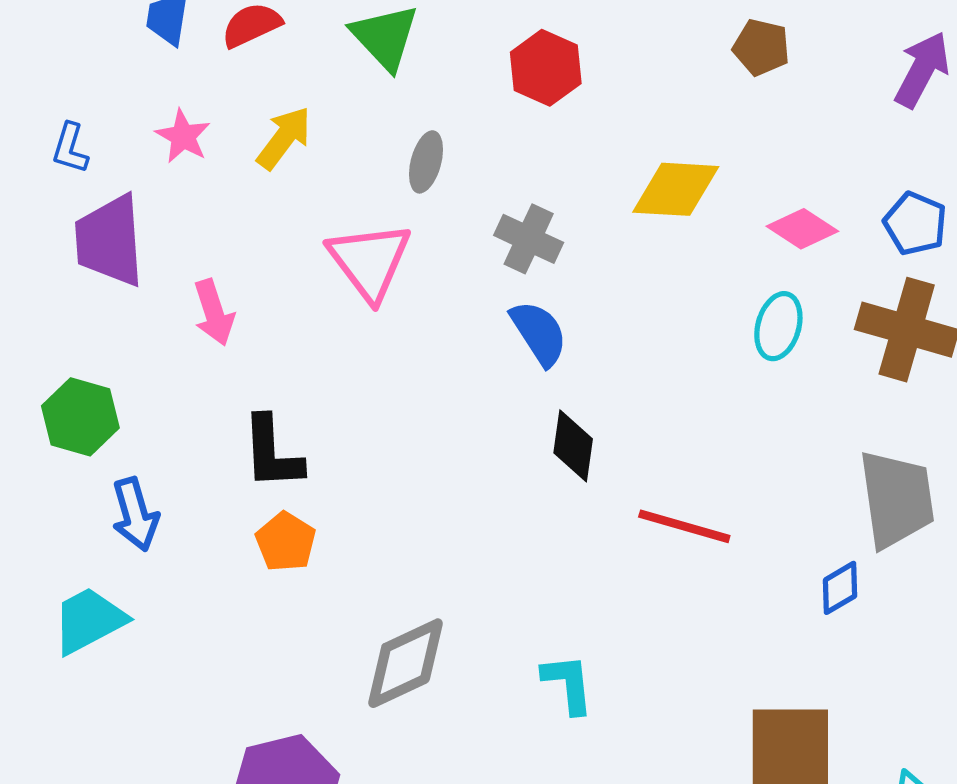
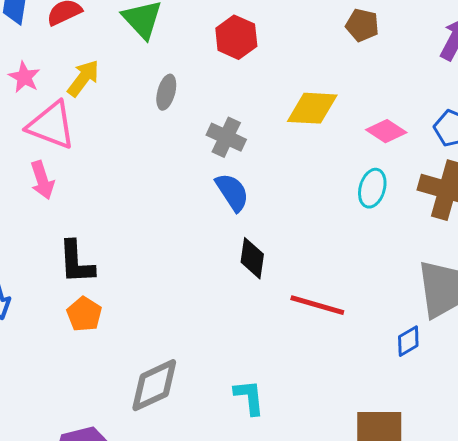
pink triangle: (370, 261) -> (51, 125), moved, turned -32

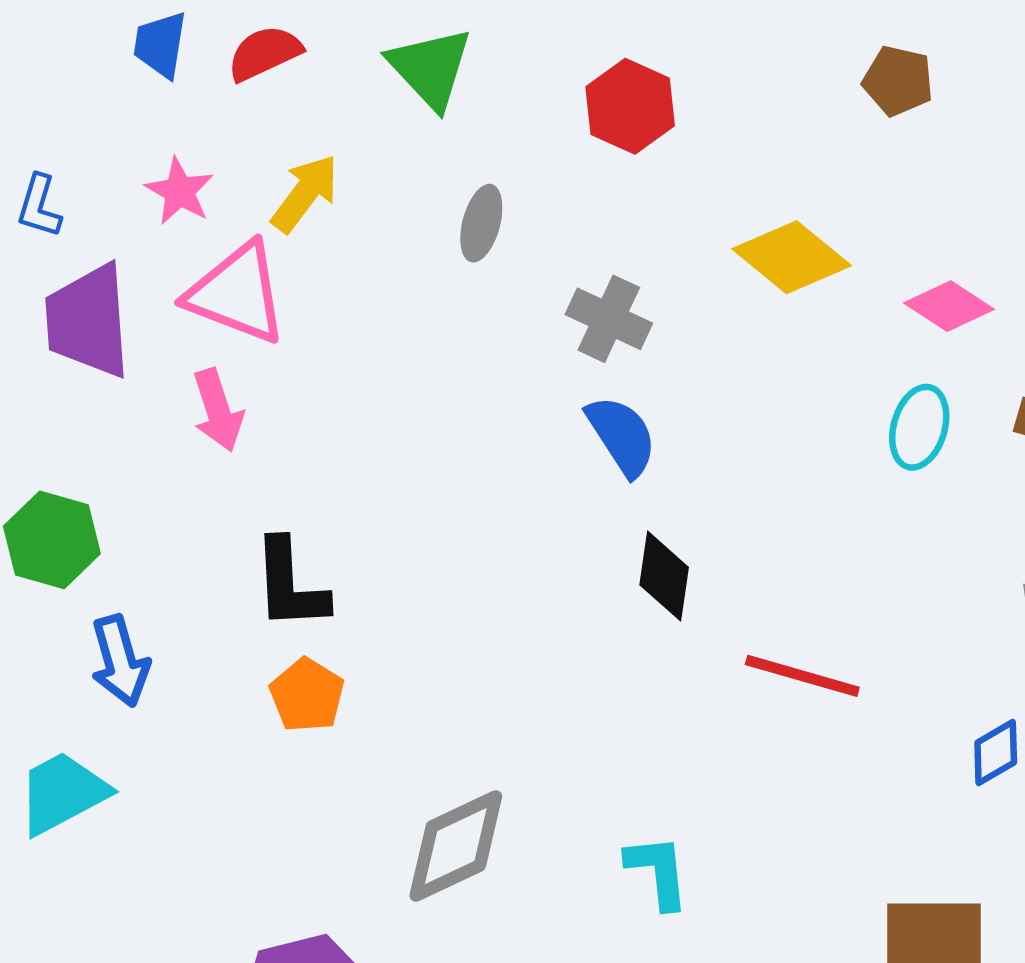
yellow diamond: (312, 108) -> (792, 257), turned 36

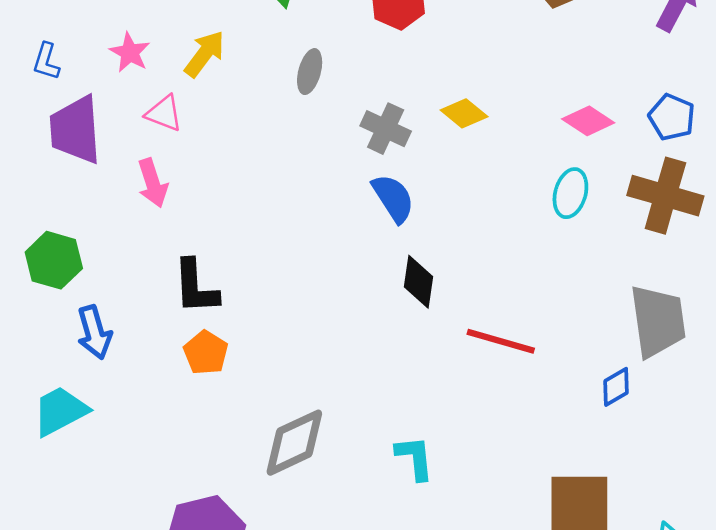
yellow diamond: (792, 257) -> (464, 113), moved, size x0.7
pink triangle: (237, 293) -> (164, 113), size x0.6

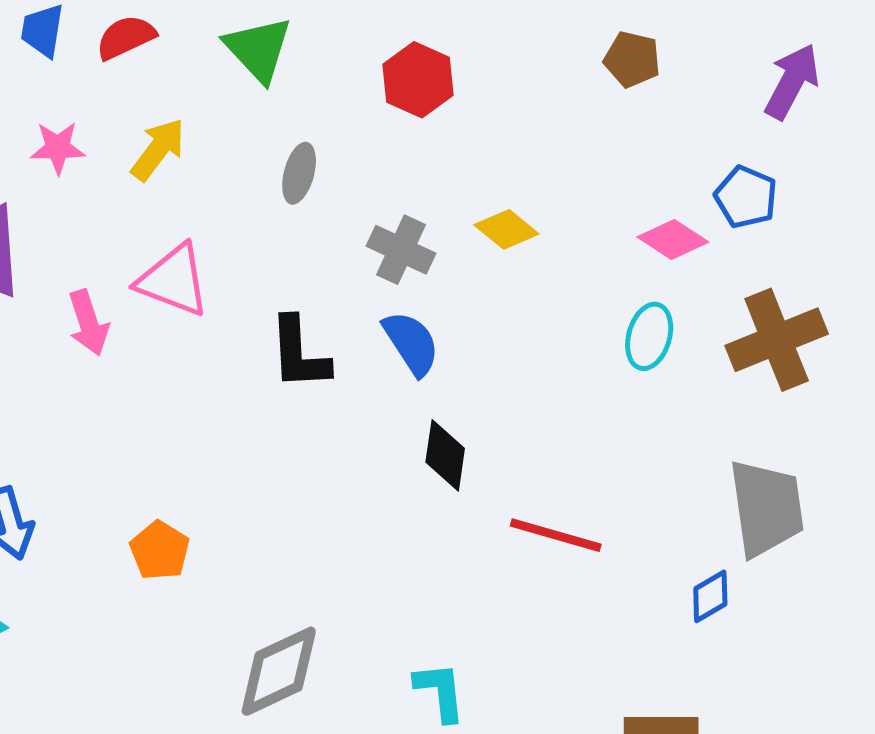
pink star: (130, 53) -> (58, 148), turned -30
pink triangle: (164, 113) -> (173, 280), moved, size x1.5
blue pentagon: (672, 117) -> (746, 197), moved
brown cross: (665, 196) -> (777, 340), turned -38
black L-shape: (196, 287) -> (299, 353), moved

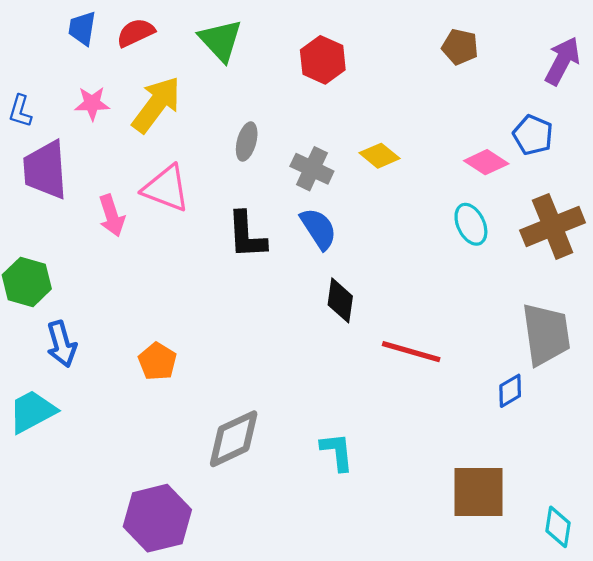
yellow arrow: (158, 149) -> (156, 105), size x1.4
gray ellipse: (299, 173) -> (247, 142), moved
cyan ellipse: (649, 336) -> (471, 224), turned -42

